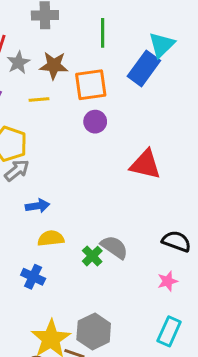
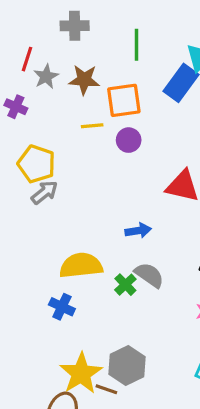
yellow line: (39, 99) -> (92, 126), moved
blue arrow: (38, 206) -> (138, 231), moved
yellow semicircle: (51, 238) -> (81, 265), size x1.5

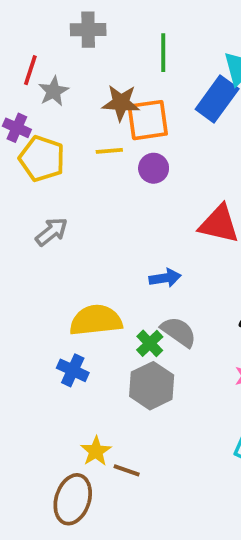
brown star: (84, 80) -> (121, 103), moved
yellow pentagon: (37, 164) -> (42, 159), moved
gray hexagon: (127, 366) -> (152, 386), moved
yellow star: (81, 373) -> (96, 451), size x0.6

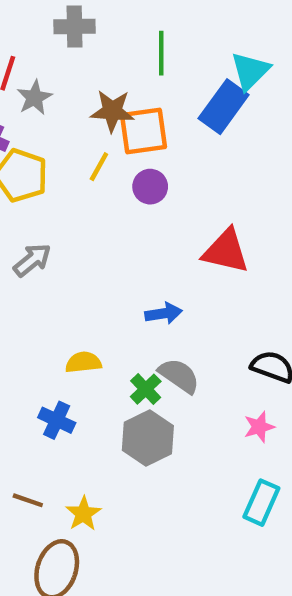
yellow line: (109, 151) -> (99, 167), turned -56
yellow semicircle: (96, 320) -> (83, 362), size x0.6
brown line: (127, 470) -> (28, 500), moved

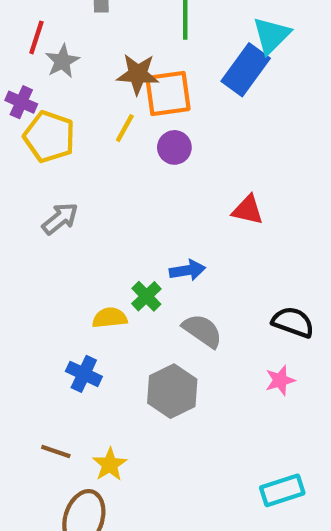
red triangle: (226, 251) -> (248, 210), size x0.7
green cross: (146, 389) -> (146, 296), moved
cyan rectangle: (261, 503) -> (282, 490), moved, turned 48

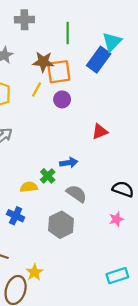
red triangle: (248, 210) -> (100, 132), turned -35
yellow star: (110, 464) -> (34, 272), moved

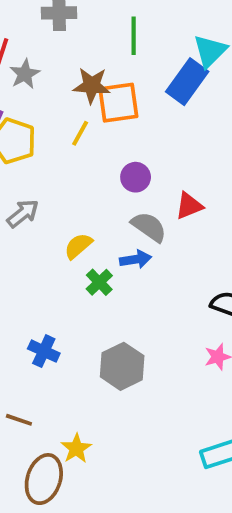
purple circle: (62, 99) -> (136, 177), moved
yellow semicircle: (29, 187) -> (78, 246), moved, turned -35
gray semicircle: (76, 194) -> (149, 227), moved

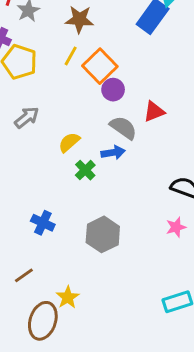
orange square: (118, 103) -> (100, 66), moved, turned -36
brown line: (19, 420) -> (24, 275), turned -54

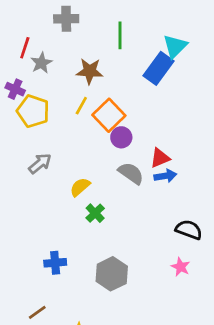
blue arrow: (113, 153) -> (165, 176), moved
blue cross: (43, 223) -> (55, 263), turned -30
pink star: (176, 227) -> (181, 267), turned -30

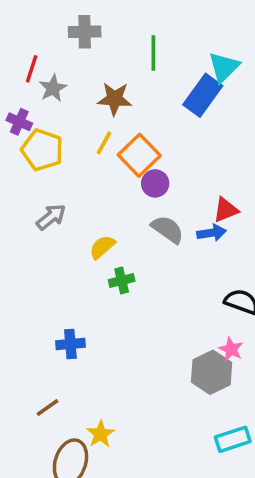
red triangle: (160, 158) -> (226, 210), moved
green cross: (95, 213) -> (122, 280), turned 30
gray hexagon: (112, 274) -> (212, 372), moved

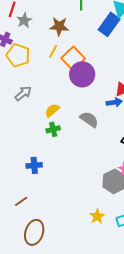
purple circle: (155, 183) -> (82, 74), size x1.6
gray semicircle: (167, 229) -> (89, 119), moved
green cross: (122, 280) -> (53, 129), moved
yellow star: (100, 434) -> (97, 216), moved

